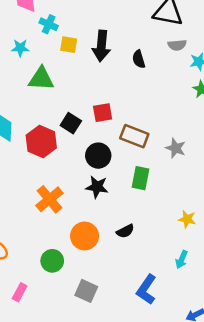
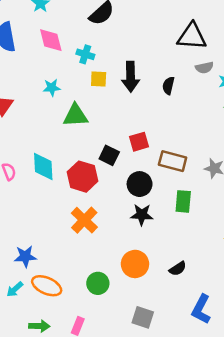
cyan cross: (49, 24) -> (85, 54), moved
black semicircle: (139, 59) -> (168, 86), turned 36
orange cross: (49, 199) -> (84, 220), moved
black semicircle: (125, 231) -> (178, 269), moved
green circle: (52, 261) -> (98, 283), moved

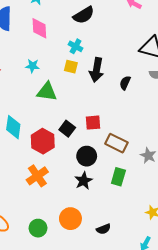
cyan cross: (85, 54) -> (76, 46), moved
black star: (142, 215) -> (84, 181), turned 30

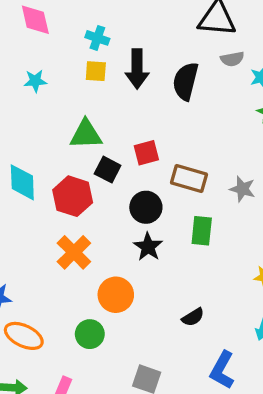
black semicircle: (125, 83) -> (186, 81), size x1.6
green triangle: (47, 92) -> (86, 134), moved
orange circle: (70, 219) -> (116, 295), moved

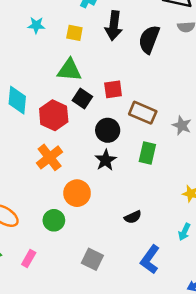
yellow square: (96, 71) -> (74, 33), moved

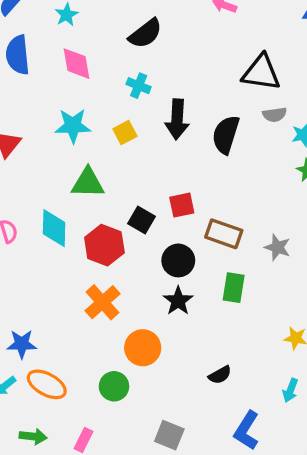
cyan star: (36, 25) -> (73, 126), size x1.5
yellow square: (74, 33) -> (125, 133), turned -35
green triangle: (69, 70) -> (88, 183), moved

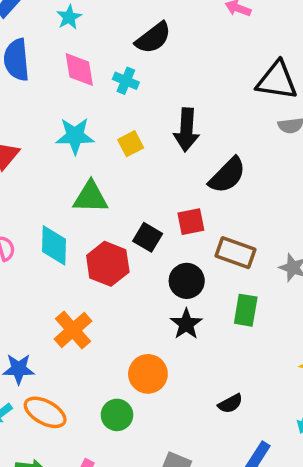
cyan cross: (139, 86) -> (126, 81), moved
black semicircle: (226, 135) -> (227, 175), moved, turned -153
orange cross: (103, 302) -> (73, 330), moved

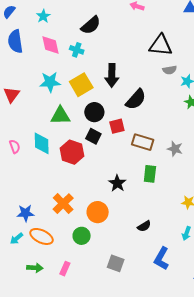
yellow square: (131, 144) -> (81, 85), size x1.6
black circle: (187, 281) -> (94, 112), moved
orange cross: (73, 330) -> (63, 204), moved

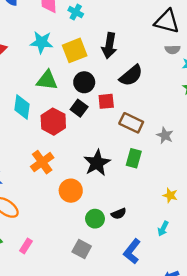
black star: (117, 183) -> (97, 163), size x1.4
orange cross: (63, 204) -> (42, 162), moved
green circle: (82, 236) -> (95, 219), moved

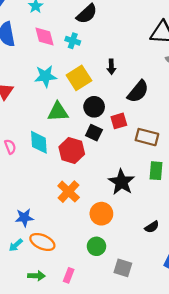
black arrow: (109, 46) -> (111, 67), size x0.6
green circle: (95, 219) -> (96, 246), moved

